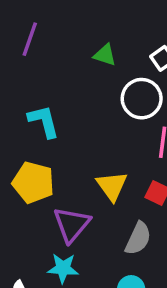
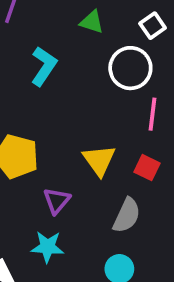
cyan L-shape: (44, 121) -> (44, 66), moved, turned 48
purple triangle: (72, 224) -> (57, 201), size x0.7

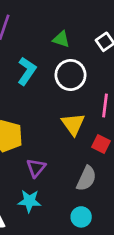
white circle: (130, 68) -> (71, 75), moved
yellow triangle: (99, 160) -> (73, 124), moved

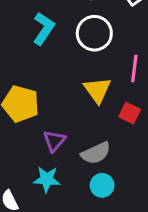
gray semicircle: (86, 178) -> (96, 153), moved, turned 40
cyan circle: (81, 217) -> (102, 185), moved

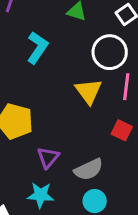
white circle: (94, 33) -> (110, 52), moved
yellow triangle: (97, 90) -> (89, 91), moved

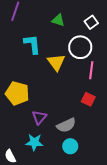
cyan L-shape: (37, 48) -> (32, 44), turned -40
yellow triangle: (89, 91) -> (56, 62), moved

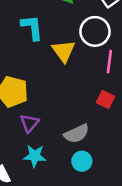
purple triangle: (39, 117) -> (29, 123), moved

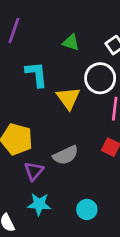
gray semicircle: (77, 134) -> (66, 155), moved

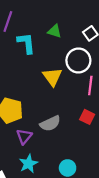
cyan L-shape: (36, 74) -> (26, 43), moved
cyan star: (39, 204) -> (28, 164), turned -30

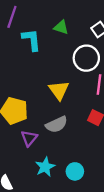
yellow triangle: (52, 77) -> (59, 90), moved
cyan star: (28, 164) -> (45, 167), moved

